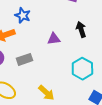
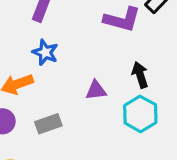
cyan hexagon: (82, 69) -> (140, 114), moved

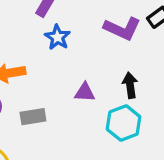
blue star: (45, 52) -> (58, 37), moved

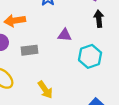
black arrow: (130, 85) -> (99, 19), moved

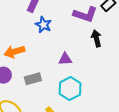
cyan hexagon: (90, 56) -> (70, 88), moved

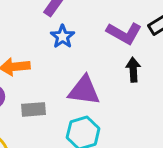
purple triangle: (65, 59) -> (84, 90), size x1.6

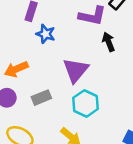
purple triangle: (84, 90) -> (76, 70), turned -40

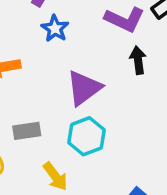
gray rectangle: (41, 98) -> (27, 131), moved

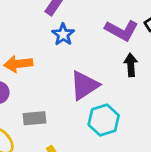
cyan hexagon: (86, 136) -> (104, 120), moved

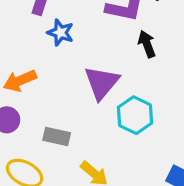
gray rectangle: (35, 118) -> (57, 136), turned 35

